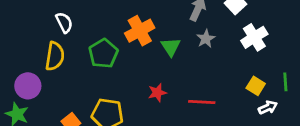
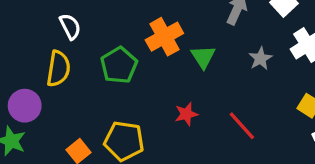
gray star: (206, 39) -> (260, 59), moved
red line: (202, 102) -> (242, 126), turned 45

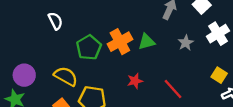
orange cross: (164, 37) -> (120, 42), moved
green triangle: (203, 57) -> (146, 42), turned 48
yellow semicircle: (58, 69) -> (66, 76), moved, turned -70

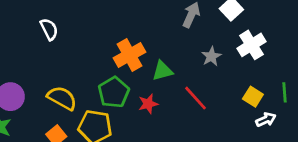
green triangle: (146, 42) -> (163, 71), moved
green pentagon: (89, 47) -> (114, 92), moved
red line: (173, 89) -> (196, 98), moved

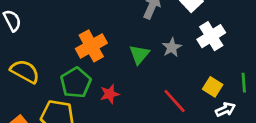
green triangle: (163, 71) -> (139, 54), moved, turned -35
yellow semicircle: (62, 98) -> (25, 71), moved
red line: (196, 98) -> (175, 101), moved

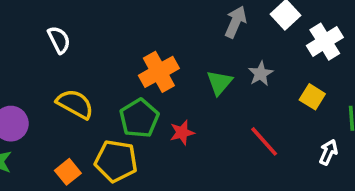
white cross: (211, 36) -> (325, 42), moved
yellow square: (213, 87) -> (312, 97), moved
white arrow: (225, 109) -> (328, 152), turned -42

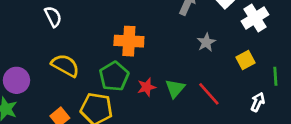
orange cross: (159, 72) -> (129, 41), turned 32
green triangle: (220, 83) -> (175, 88), moved
yellow square: (312, 97) -> (246, 60), turned 30

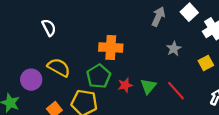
purple circle: (16, 80) -> (31, 80), moved

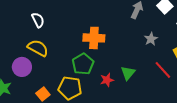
yellow semicircle: (59, 67) -> (38, 48), moved
red star: (125, 85) -> (107, 80), moved
red line: (176, 91) -> (163, 70), moved

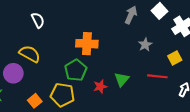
white semicircle: (38, 20) -> (38, 20), moved
red line: (163, 70) -> (157, 76), turned -42

